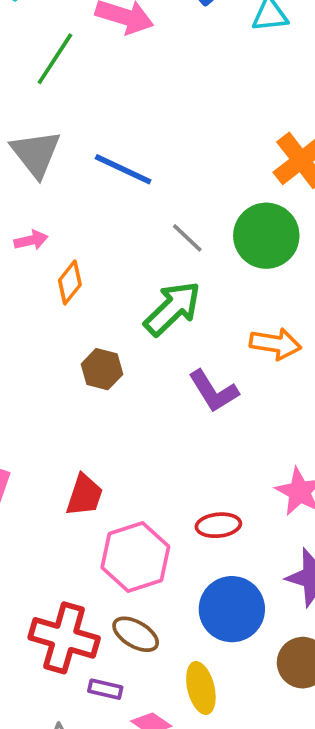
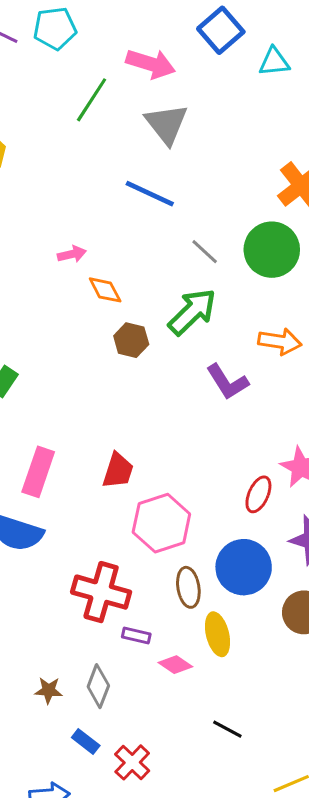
gray triangle: (36, 154) -> (166, 124), moved
orange diamond: (70, 282) -> (105, 290), turned -66
brown hexagon: (102, 369) -> (131, 340), moved
red ellipse: (218, 525) -> (258, 494), moved, turned -60
brown ellipse: (136, 634) -> (188, 587), moved, turned 51

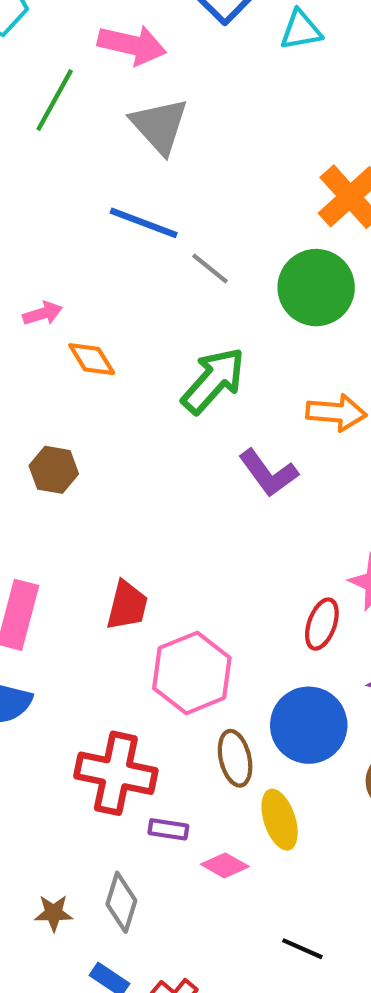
gray line: (205, 252) -> (210, 269), moved
brown hexagon: (131, 340) -> (54, 470), moved

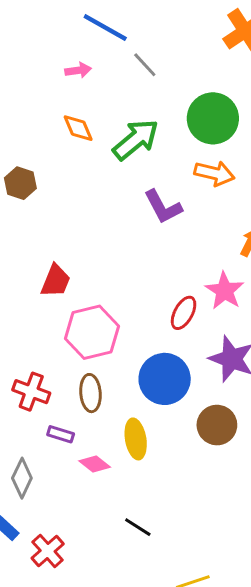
green circle: (316, 288) -> (213, 118), moved
pink arrow: (43, 313) -> (78, 70), moved
orange diamond: (92, 359) -> (78, 128), moved
brown ellipse: (235, 758) -> (90, 393), moved
red cross: (116, 773) -> (31, 392), size x0.7

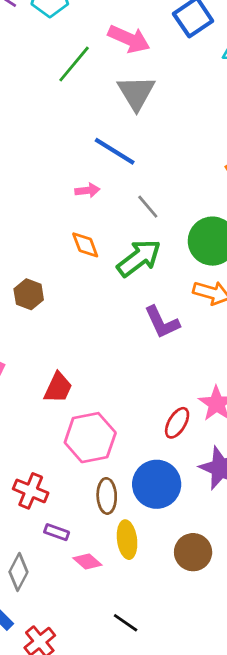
gray line: (145, 65) -> (148, 207), moved
brown ellipse: (90, 393) -> (107, 496), moved
brown circle: (217, 425) -> (193, 552), moved

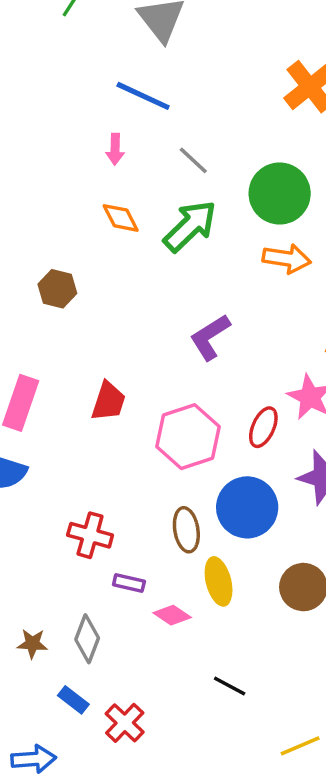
pink arrow: (87, 190) -> (115, 149), turned 105
purple L-shape: (162, 322) -> (210, 337), moved, turned 90
pink hexagon: (90, 438) -> (188, 437), moved

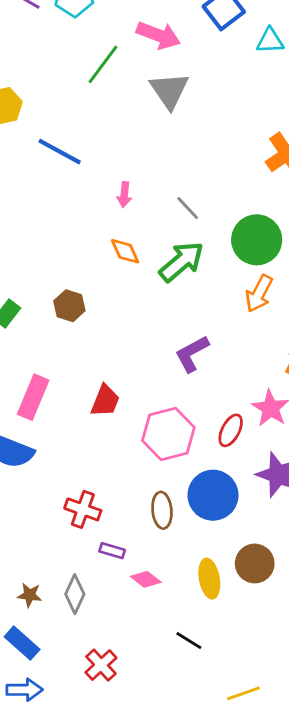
blue line: (143, 96) -> (60, 152), moved
orange arrow: (287, 259) -> (259, 294), turned 105
yellow ellipse: (219, 581) -> (209, 579), moved
blue rectangle: (73, 700) -> (22, 643), moved, size x1.4

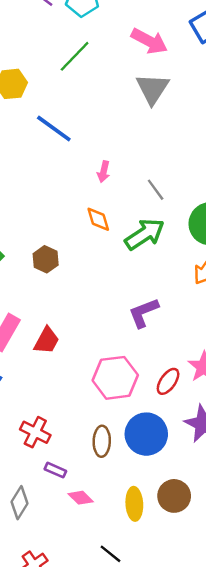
green line: (103, 64) -> (75, 56), moved
red trapezoid: (105, 401) -> (47, 341), moved

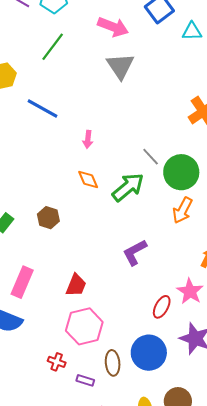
gray line: (156, 190) -> (151, 157), moved
red trapezoid: (47, 341) -> (76, 285), moved
pink hexagon: (115, 378) -> (84, 326), moved
red cross: (35, 432) -> (57, 362), size x0.7
purple rectangle: (55, 470) -> (85, 380), moved

